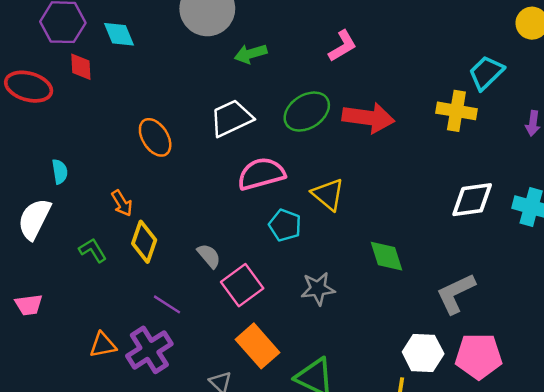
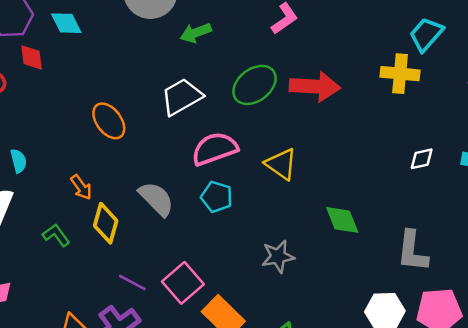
white diamond: (472, 200) -> (422, 159), size x0.6
cyan pentagon: (285, 225) -> (217, 197), moved
gray semicircle: (209, 256) -> (156, 199), moved, size x1.5
pink square: (242, 285) -> (183, 283), moved
gray L-shape: (456, 293) -> (412, 251), turned -54

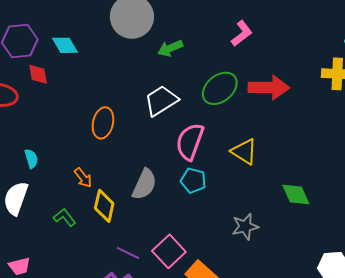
orange ellipse: (109, 121) -> (103, 123), turned 52
pink semicircle: (215, 149) -> (190, 142), turned -48
gray semicircle: (156, 199) -> (144, 184), turned 72

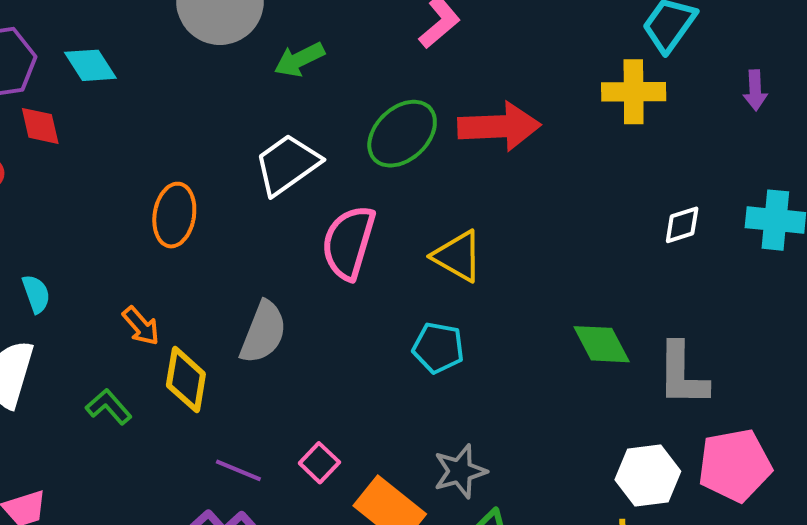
cyan pentagon: (193, 180) -> (438, 348), moved
green diamond: (296, 195) -> (602, 344), moved
gray star: (245, 227) -> (460, 471), moved
pink square: (169, 251) -> (319, 463), size x0.6

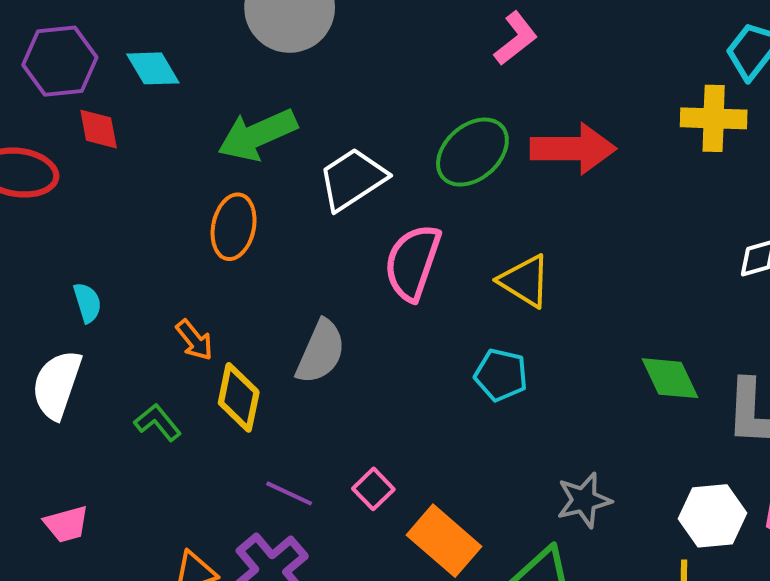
green arrow: (299, 60) -> (257, 135), moved, size x1.5
gray star: (460, 471) -> (584, 500), moved

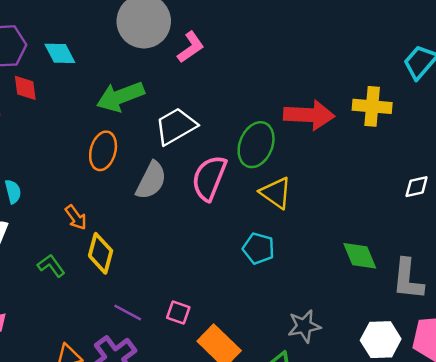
pink L-shape: (516, 39) -> (191, 47), moved
yellow cross: (714, 118) -> (372, 106), moved
green ellipse: (472, 152) -> (256, 145), moved, turned -30
gray semicircle: (321, 352) -> (151, 180), moved
pink square: (373, 489) -> (178, 313), turned -30

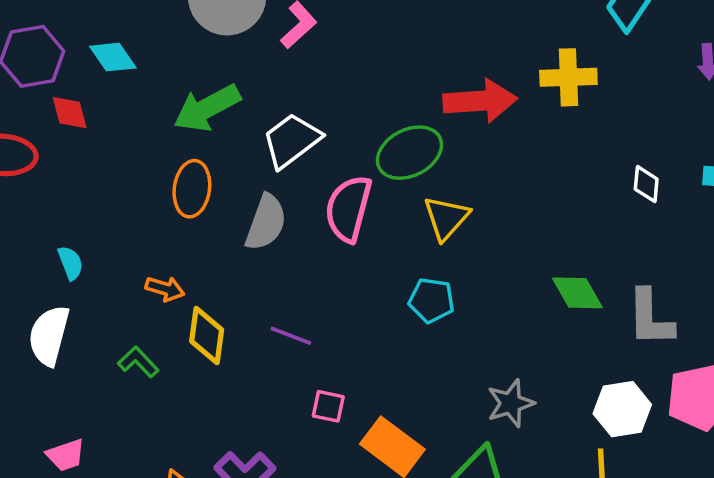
green ellipse: (256, 145) -> (409, 153), turned 48
white diamond: (417, 187) -> (646, 184), turned -65
yellow triangle: (276, 193) -> (446, 218), turned 44
orange arrow: (76, 217) -> (165, 289), turned -30
purple line: (128, 313) -> (291, 336), moved

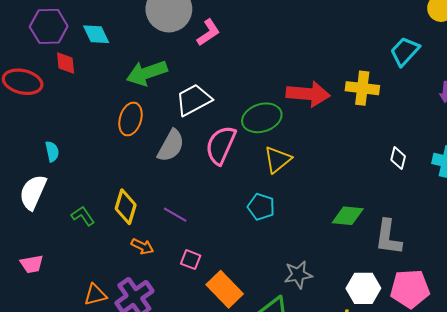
orange arrow: (165, 289) -> (142, 246), moved
green diamond: (577, 293) -> (348, 216), turned -64

